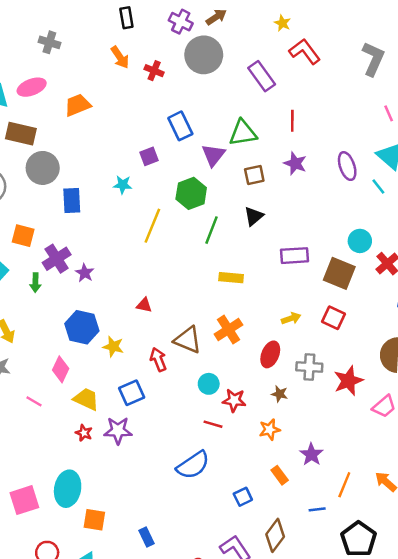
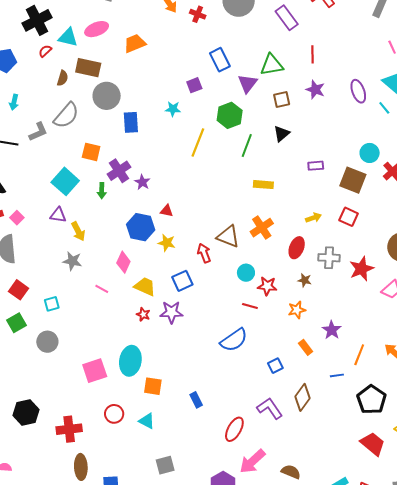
purple rectangle: (294, 256) -> (316, 166), size x0.7
red triangle: (144, 305) -> (167, 211), moved

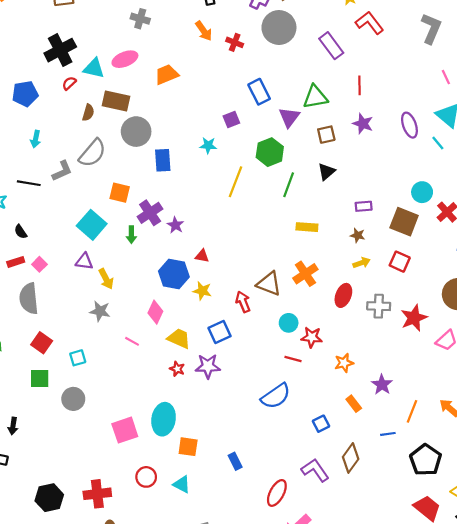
brown star: (305, 280) -> (358, 235), moved
green square: (17, 323) -> (40, 379), turned 30
black hexagon: (26, 413) -> (49, 498), moved

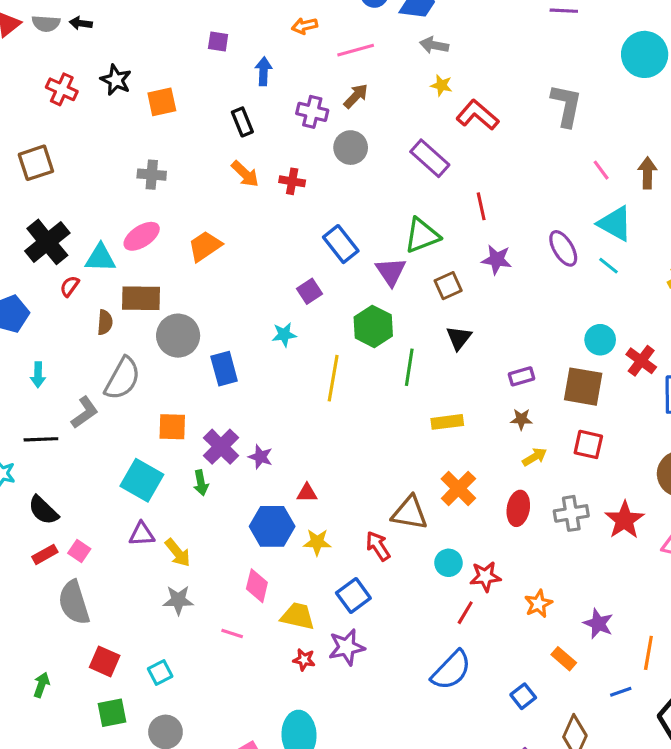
gray circle: (279, 28) -> (351, 148), size x0.7
black semicircle: (21, 232) -> (43, 510), size x1.5
red line: (293, 359) -> (465, 613), turned -63

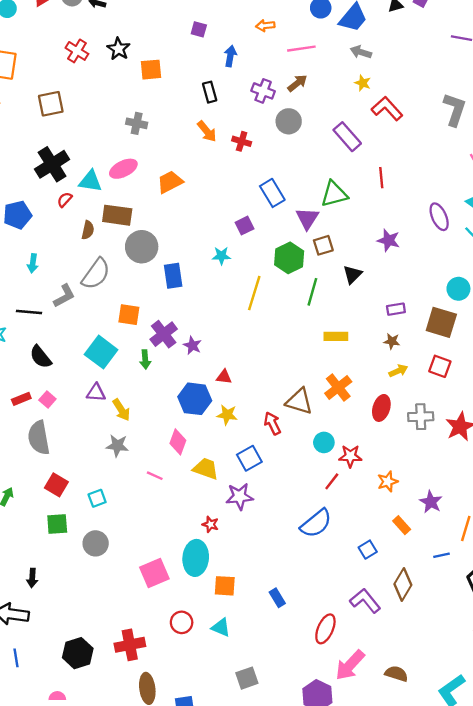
purple star: (497, 260) -> (389, 240), moved
brown square: (448, 286) -> (323, 245), moved
black semicircle: (43, 510) -> (41, 357), moved
red star: (304, 660) -> (210, 524), moved

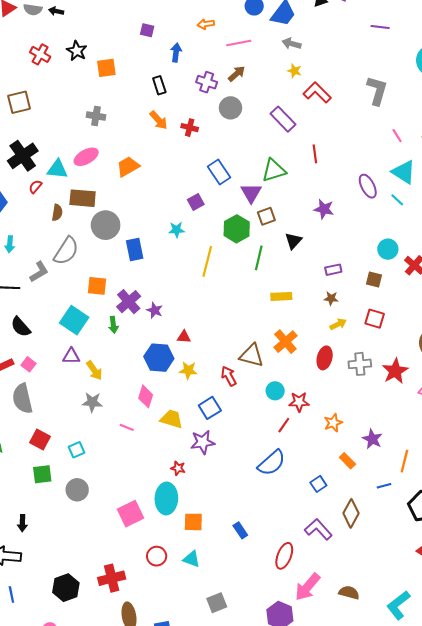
brown square: (441, 322) -> (374, 280), size x0.6

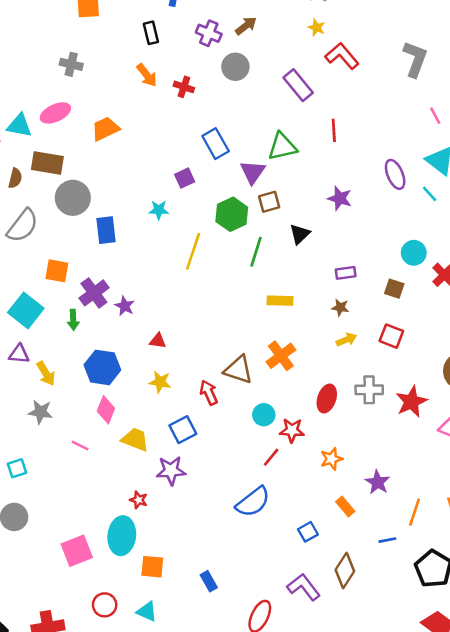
blue hexagon: (159, 358) -> (102, 367), moved
red ellipse: (325, 358) -> (327, 398), moved

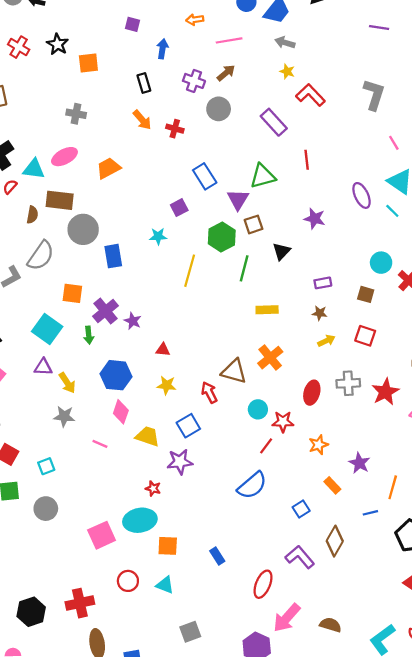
cyan ellipse: (122, 536) -> (140, 520), turned 76

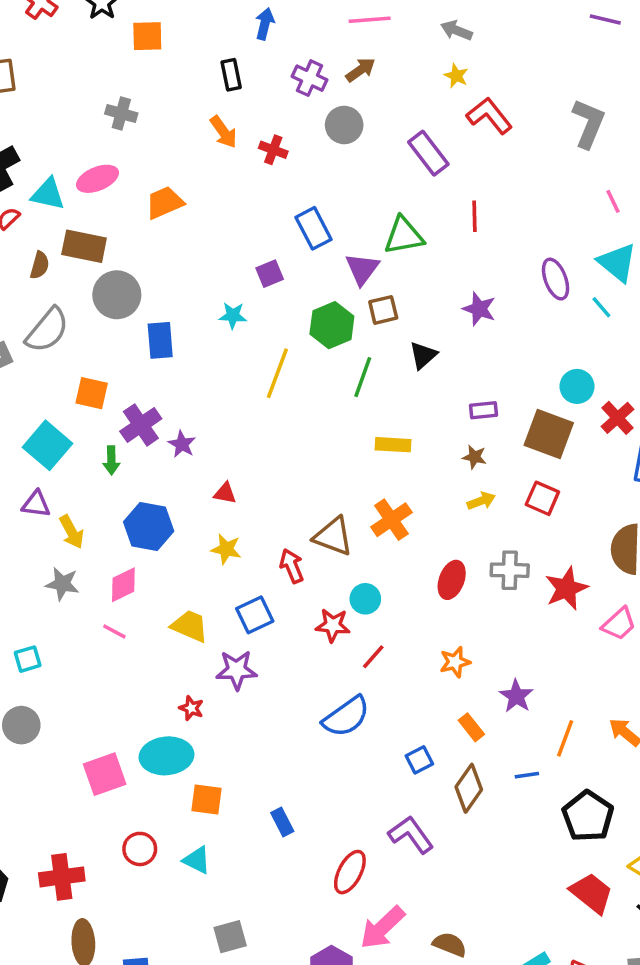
brown square: (366, 294) -> (549, 434), size x1.8
pink diamond: (121, 412) -> (123, 585), moved, turned 40
red star: (283, 422) -> (333, 625), moved
brown diamond: (335, 541) -> (469, 788), moved

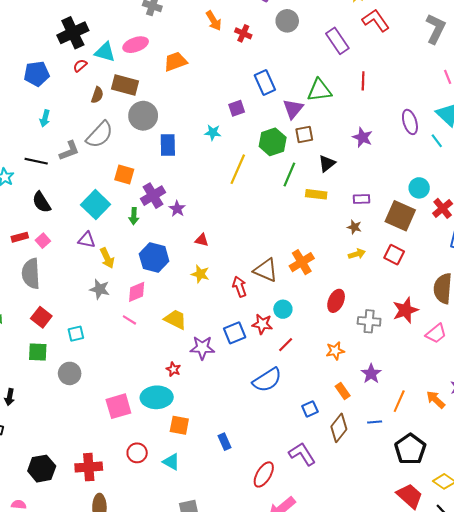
yellow rectangle: (393, 445) -> (316, 194), moved
gray cross: (510, 570) -> (369, 321), moved
blue square: (255, 615) -> (235, 333), moved

